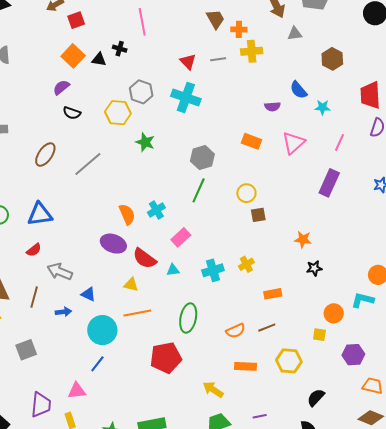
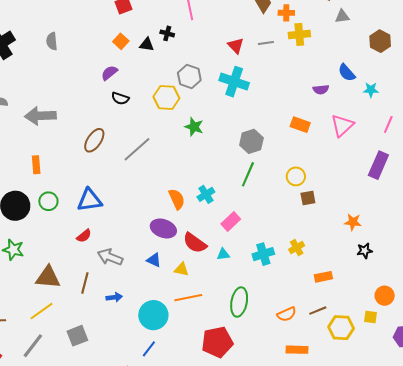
orange square: (73, 56) -> (121, 41), size x0.7
blue triangle: (88, 294) -> (154, 260), moved
yellow hexagon: (289, 361) -> (341, 328), moved

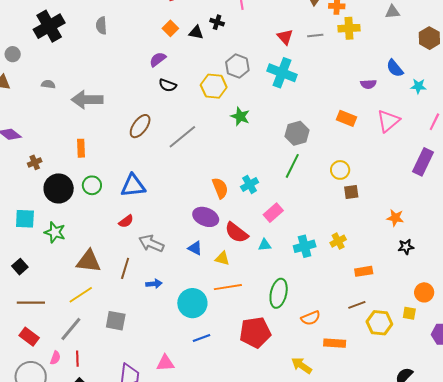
orange semicircle: (287, 314) -> (311, 318), moved
gray square: (77, 336) -> (116, 321), turned 30
blue line: (149, 349) -> (202, 338), moved, turned 30

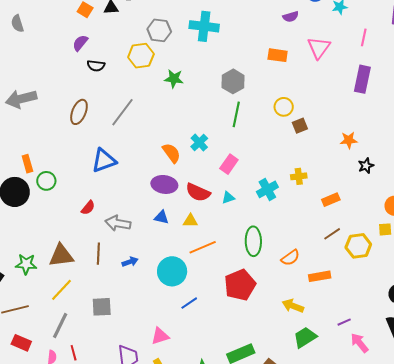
orange rectangle: (81, 148) -> (27, 164), moved
blue triangle: (133, 186) -> (104, 161), moved
green star: (55, 232) -> (26, 264), moved
yellow cross: (338, 241) -> (299, 176), turned 35

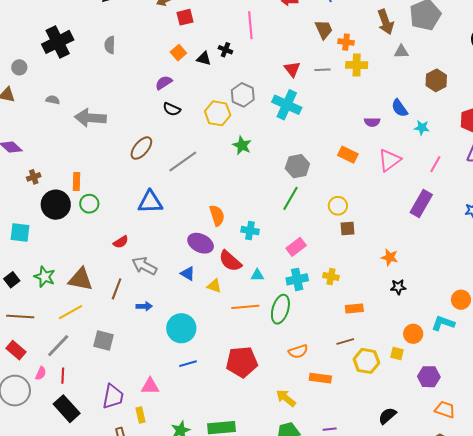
cyan cross: (199, 143) -> (250, 231), moved, turned 36
pink rectangle: (229, 164) -> (296, 247), moved
green ellipse: (253, 241) -> (280, 309), moved
orange line: (203, 247) -> (245, 307), moved

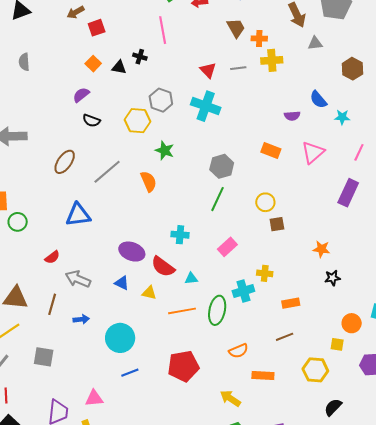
orange semicircle: (217, 215) -> (149, 181), moved
cyan cross: (297, 279) -> (243, 291), moved
yellow hexagon: (366, 361) -> (315, 370), moved

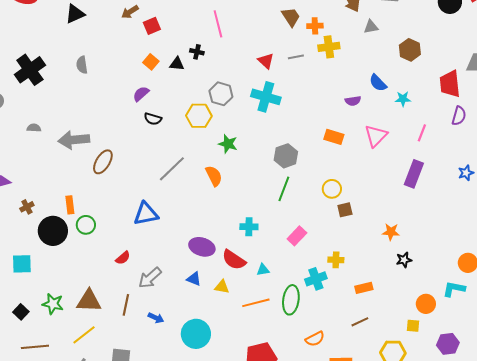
brown ellipse: (65, 162) -> (103, 162), moved
gray arrow: (78, 279) -> (150, 278), turned -60
blue arrow: (81, 319) -> (156, 318), turned 35

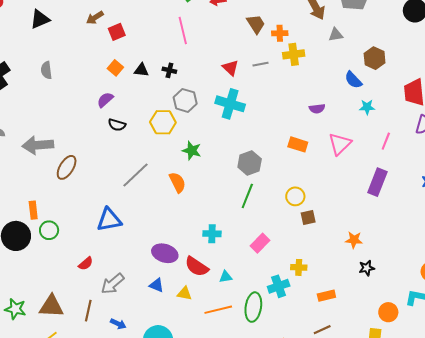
black cross: (197, 52) -> (169, 70), moved
blue semicircle: (378, 83) -> (353, 80), moved

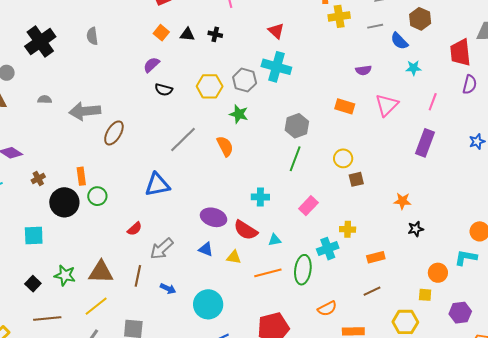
gray line: (260, 64) -> (375, 26), moved
gray hexagon: (185, 100) -> (245, 80), moved

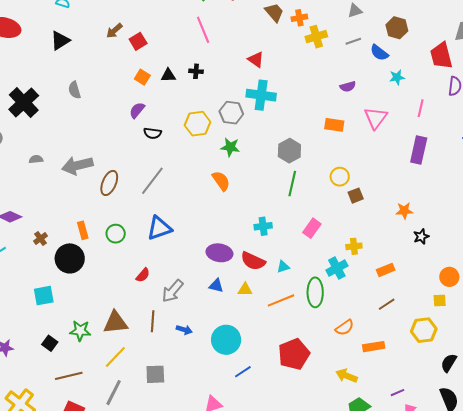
gray line: (183, 140) -> (152, 181), moved
green circle: (97, 196) -> (116, 234), moved

